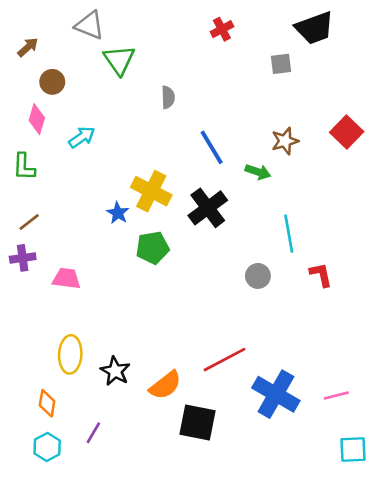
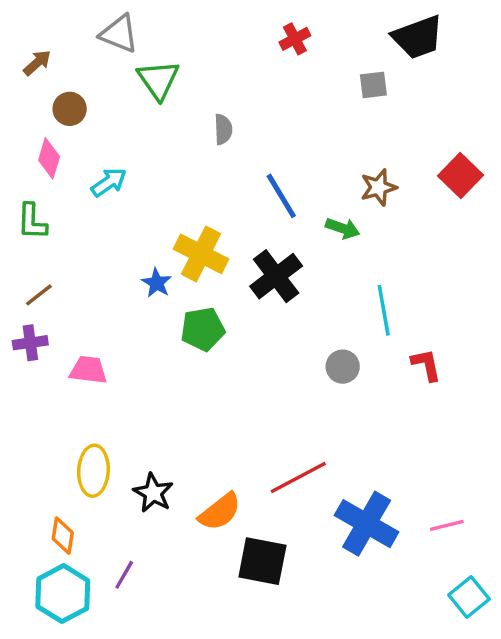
cyan hexagon: (47, 447) -> (63, 594), size x1.5
cyan square: (353, 449) -> (469, 597), turned -36

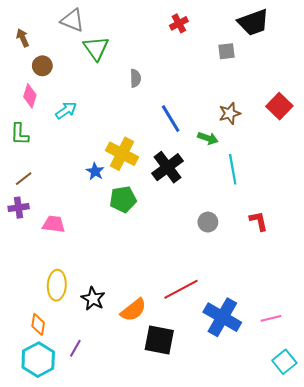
brown arrow: (37, 63) -> (23, 38), turned -72
cyan line: (384, 310) -> (233, 169), moved

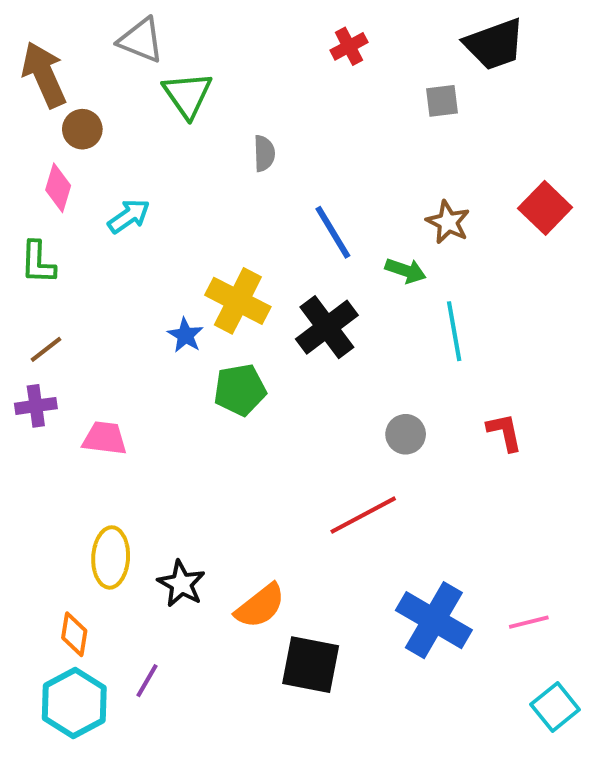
brown arrow: (23, 38) -> (44, 75), size x1.8
brown star: (230, 113) -> (448, 222), turned -30
red line: (181, 289) -> (363, 515), moved

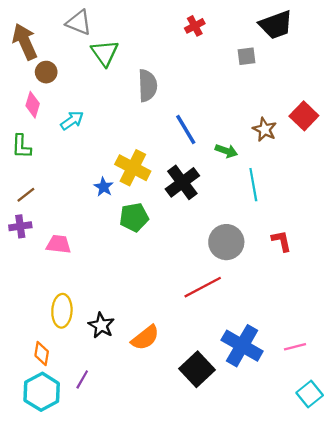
gray semicircle: (264, 153) -> (147, 86), size x1.6
brown star: (448, 222) -> (265, 129), moved
gray circle: (406, 434) -> (226, 242), size x1.6
black square: (311, 665) -> (197, 369), moved, turned 36

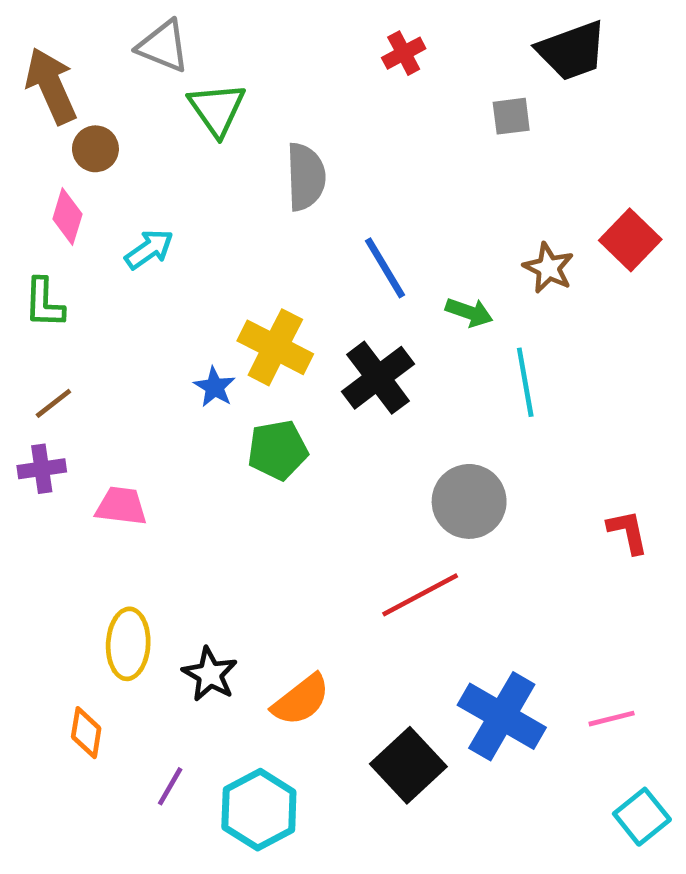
red L-shape: (281, 241) -> (628, 532), moved
cyan hexagon: (42, 392) -> (259, 810), moved

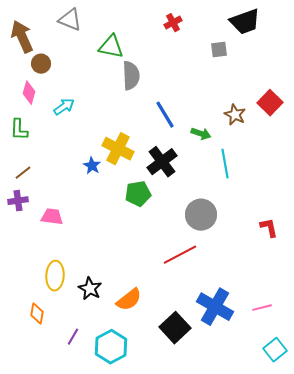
green triangle: (217, 109) -> (111, 47), moved, turned -44
green pentagon: (278, 450) -> (138, 194), moved

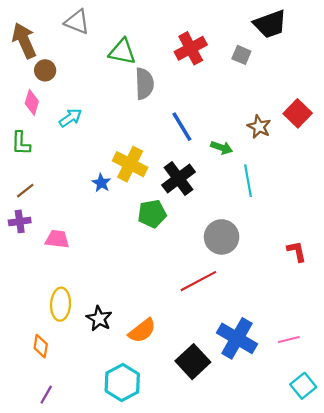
red cross: (173, 23) -> (191, 48), moved, size x1.6
gray square: (219, 50) -> (241, 55), turned 30
purple line: (73, 337) -> (46, 395), moved

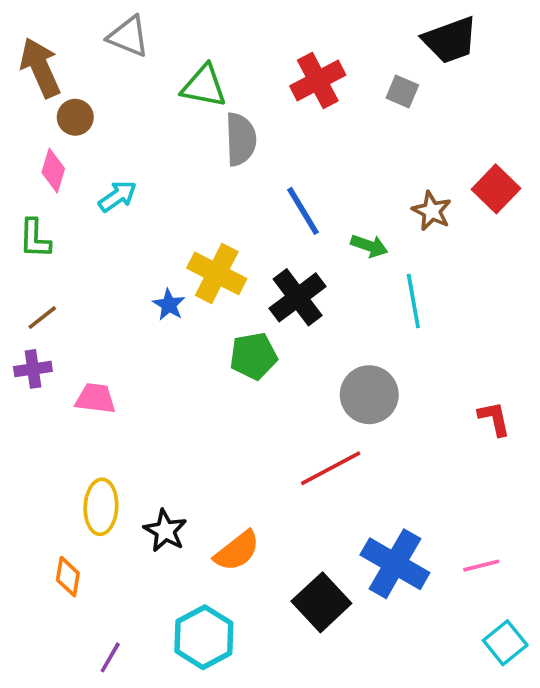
purple line: (46, 395) -> (110, 657), moved

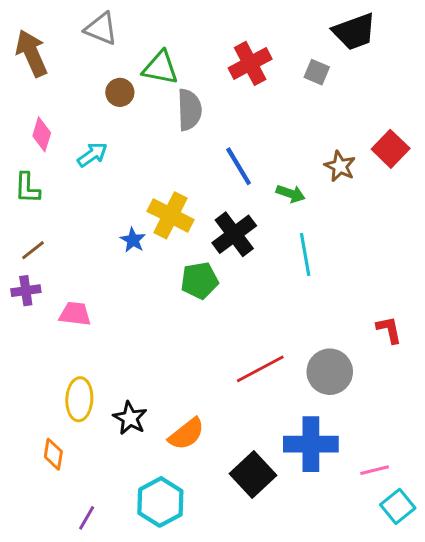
brown circle: (75, 117) -> (120, 92), moved
cyan line: (413, 301) -> (305, 254), moved
gray circle: (369, 395) -> (330, 372), moved
blue cross: (395, 564) -> (311, 444), turned -30
pink line: (481, 566) -> (375, 470), moved

